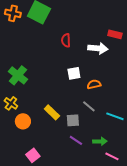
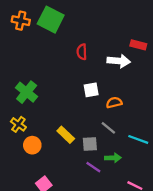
green arrow: (100, 141) -> (113, 158), moved

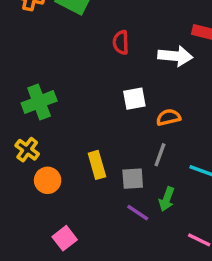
green cross: (27, 92) -> (39, 102), turned 30
gray line: (108, 128) -> (160, 155), turned 70
yellow rectangle: (66, 135) -> (97, 165), turned 30
green arrow: (113, 158) -> (167, 199), turned 112

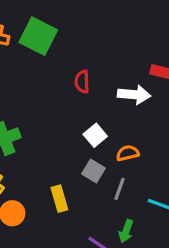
white square: (134, 99) -> (95, 135), turned -30
gray square: (133, 179) -> (94, 171), moved, turned 35

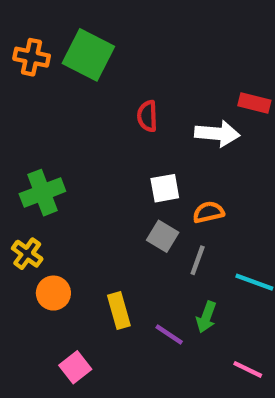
white square: (95, 135) -> (165, 188), turned 30
yellow rectangle: (59, 199) -> (119, 310), moved

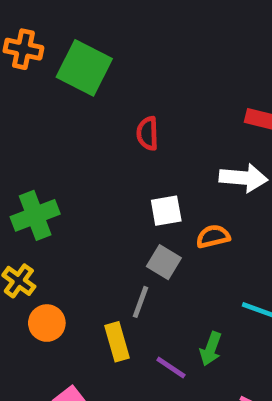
orange cross: (32, 57) -> (23, 49), moved
white arrow: (217, 134) -> (243, 178), moved
gray line: (198, 260) -> (140, 302), moved

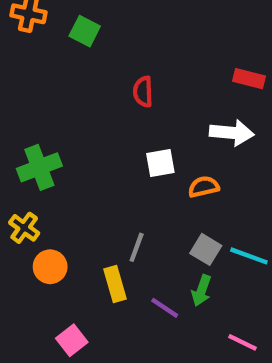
green square: (84, 68) -> (85, 31), size x0.6
gray square: (164, 262) -> (206, 249), moved

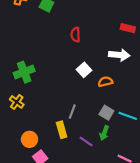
white square: (160, 163) -> (84, 70), turned -32
orange circle: (50, 267) -> (29, 139), moved

